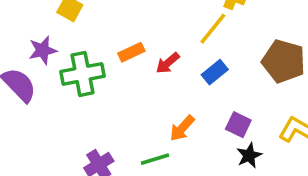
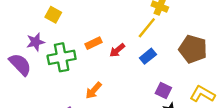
orange arrow: (182, 128) -> (94, 90), moved

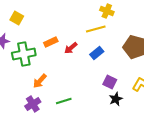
yellow line: (147, 28) -> (96, 29), turned 36
orange arrow: (94, 90) -> (40, 81), moved

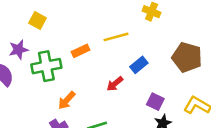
yellow line: (96, 29) -> (116, 37), moved
red arrow: (71, 48) -> (115, 84), moved

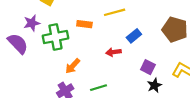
orange rectangle: (81, 51) -> (84, 24), turned 32
red arrow: (115, 84) -> (114, 52), turned 32

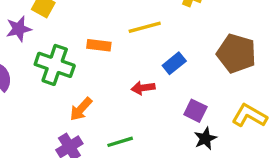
purple star: (32, 23) -> (19, 29), moved
green cross: (55, 37) -> (55, 65), turned 30

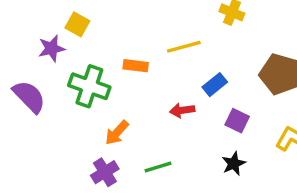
purple square: (195, 111) -> (237, 121), moved
black star: (205, 139) -> (234, 164), moved

